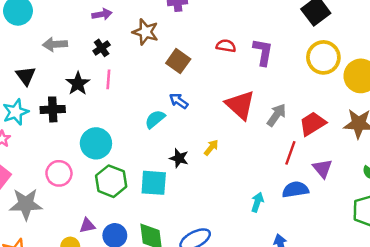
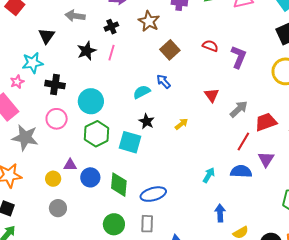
red triangle: (240, 105) -> (212, 95), size x0.6
black cross: (53, 109) -> (55, 85), moved
black star: (179, 158) -> (147, 121), moved

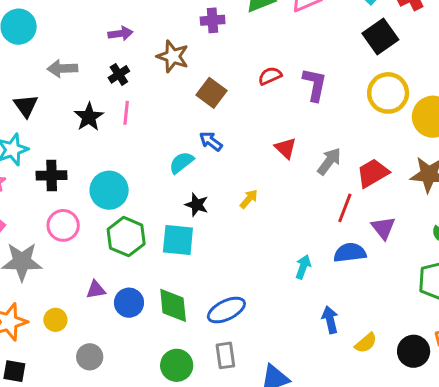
red semicircle: (210, 46) -> (270, 76), turned -35
yellow circle: (53, 179) -> (55, 320), moved

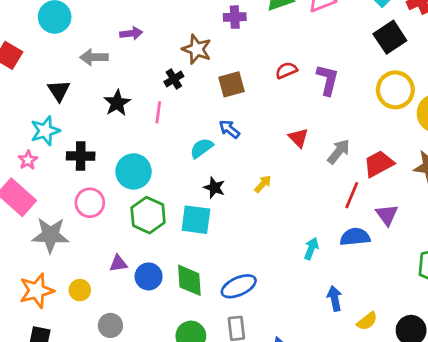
purple arrow: (120, 33) -> (131, 33), moved
black cross: (119, 74) -> (174, 79), moved
brown square: (211, 93) -> (232, 84), turned 36
pink line: (126, 113) -> (158, 112), moved

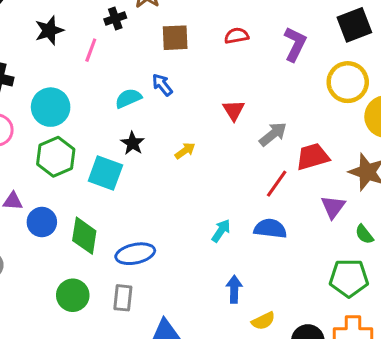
purple L-shape: (328, 80) -> (295, 44), moved
purple triangle: (387, 215) -> (333, 207), moved

